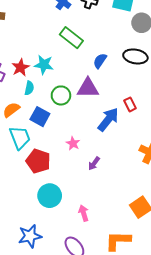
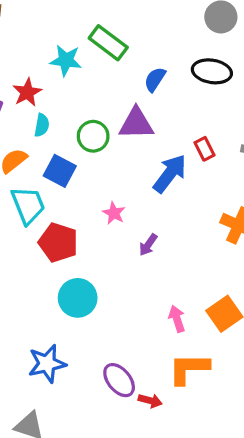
cyan star: (44, 65) -> (66, 60), moved
pink arrow: (84, 213) -> (177, 319), moved

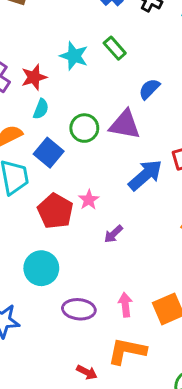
green rectangle: (108, 43) -> (115, 48), size x0.7
red pentagon: (58, 242) -> (55, 211), moved
purple ellipse: (119, 380) -> (79, 309), moved, turned -56

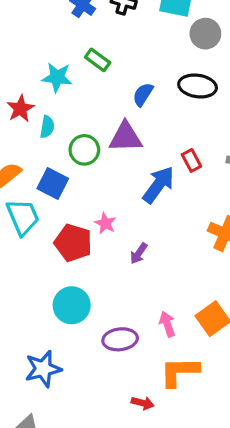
cyan semicircle: (41, 109) -> (47, 127), moved

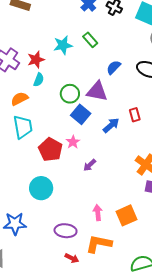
cyan star: (57, 77) -> (63, 45), turned -30
cyan semicircle: (47, 127) -> (39, 80), moved
blue square: (53, 184) -> (81, 114), moved
blue arrow: (158, 185) -> (111, 125), size x0.7
purple ellipse: (120, 339) -> (66, 231), moved

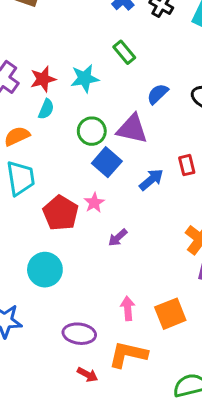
cyan star: (63, 45) -> (85, 78), moved

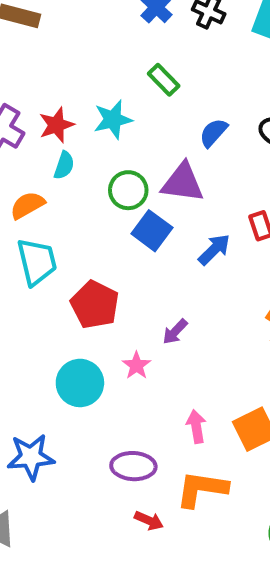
pink star: (94, 203) -> (136, 365), moved

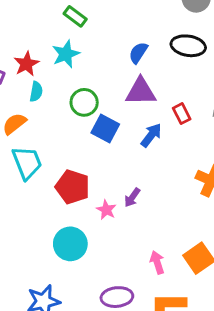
green rectangle: (164, 80) -> (75, 16), moved
purple triangle: (183, 183) -> (141, 92), moved
pink star: (136, 365) -> (106, 210), moved

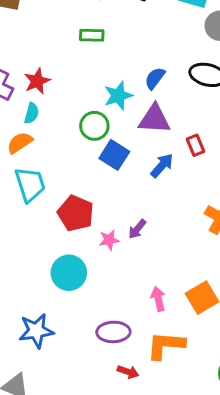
green rectangle: (75, 16) -> (92, 35), turned -40
cyan star: (66, 54) -> (118, 96), moved
cyan semicircle: (36, 92) -> (32, 113), moved
pink star: (106, 210) -> (109, 240), turned 30

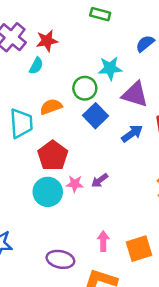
blue semicircle: (155, 78) -> (145, 44), moved
orange semicircle: (20, 143) -> (51, 107), moved
cyan circle: (69, 273) -> (48, 192), moved

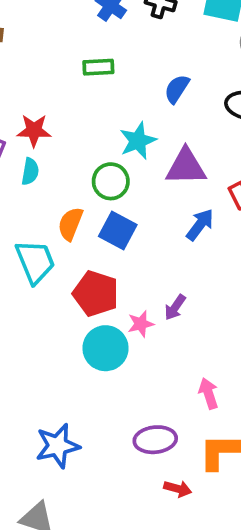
red star: (47, 41) -> (34, 130), turned 30
orange semicircle: (51, 107) -> (70, 224), turned -30
blue square: (95, 116) -> (118, 231), moved

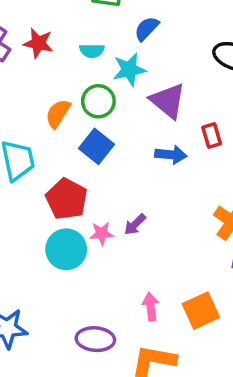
blue semicircle: (177, 89) -> (147, 29), moved
purple triangle: (186, 167) -> (168, 101), turned 30
cyan semicircle: (30, 172) -> (92, 51), moved, turned 70
orange semicircle: (70, 224) -> (58, 113), moved
blue arrow: (200, 225) -> (171, 155), turned 48

